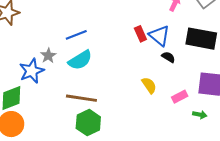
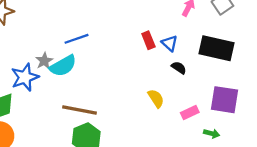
blue triangle: (159, 36) -> (170, 43), size x0.7
cyan semicircle: (80, 60) -> (63, 66), moved

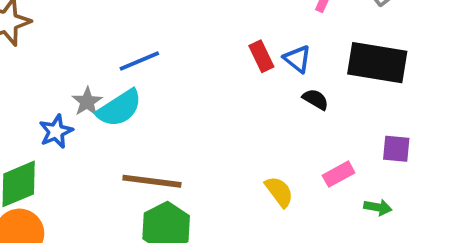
blue star: (25, 77) -> (56, 131), size x0.7
yellow semicircle: (156, 98) -> (279, 192), moved
purple square: (225, 100) -> (396, 149), size x0.6

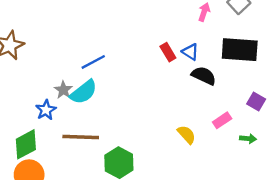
black semicircle: (316, 99) -> (204, 76), size x1.5
purple square: (396, 149) -> (256, 102), turned 30
brown line: (152, 181) -> (81, 137), moved

